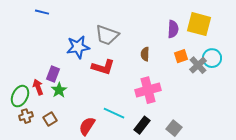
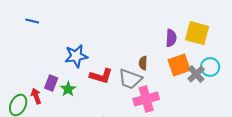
blue line: (42, 12) -> (32, 21), moved
gray trapezoid: (107, 35) -> (130, 79), moved
orange square: (181, 56) -> (179, 65), size x1.6
green star: (59, 90) -> (68, 89), moved

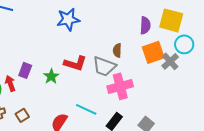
blue star: (76, 56) -> (68, 19), moved
cyan circle: (210, 67) -> (184, 44), moved
green star: (68, 89) -> (51, 76), moved

